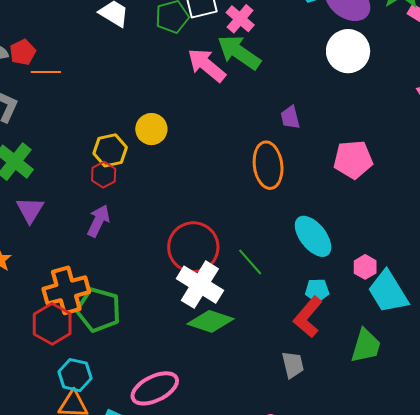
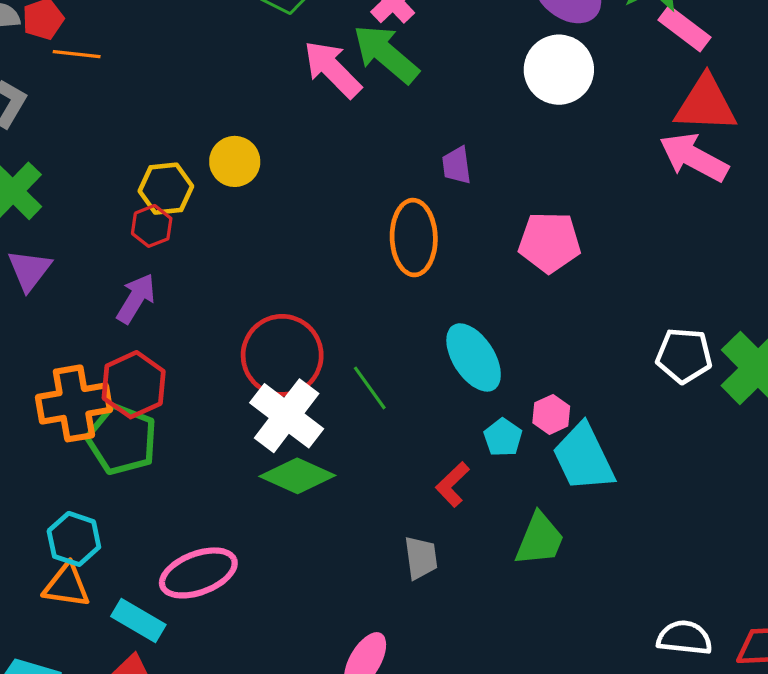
cyan pentagon: (317, 290) -> (503, 437), moved, turned 30
red L-shape: (308, 317) -> (452, 484), size x0.7
red hexagon: (52, 324) -> (134, 385), moved

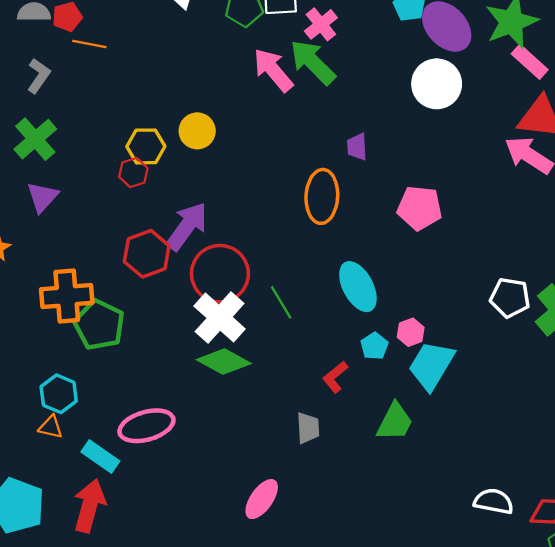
purple arrow: (136, 298) -> (187, 226), moved, size x1.4
red hexagon: (134, 385) -> (147, 254), moved
cyan trapezoid: (584, 458) -> (431, 365), turned 52
orange triangle: (67, 586) -> (51, 427), size x0.7

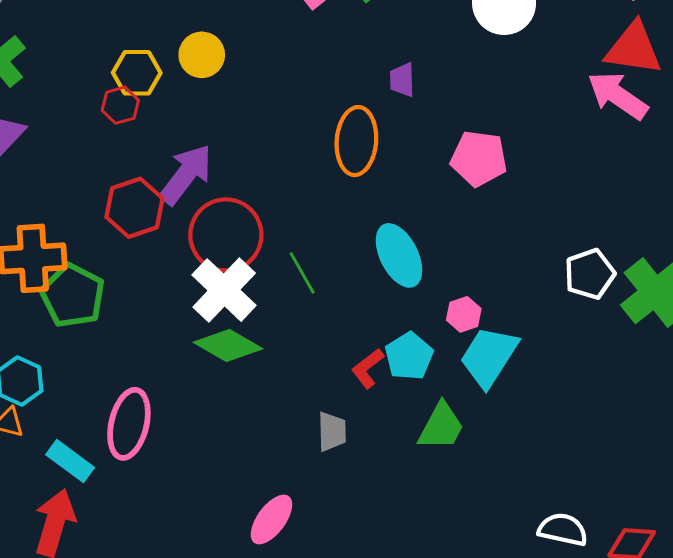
white pentagon: (510, 298) -> (590, 274), turned -30
cyan pentagon: (374, 346) -> (409, 356), moved, size x1.4
pink ellipse: (146, 426) -> (129, 424), turned -62

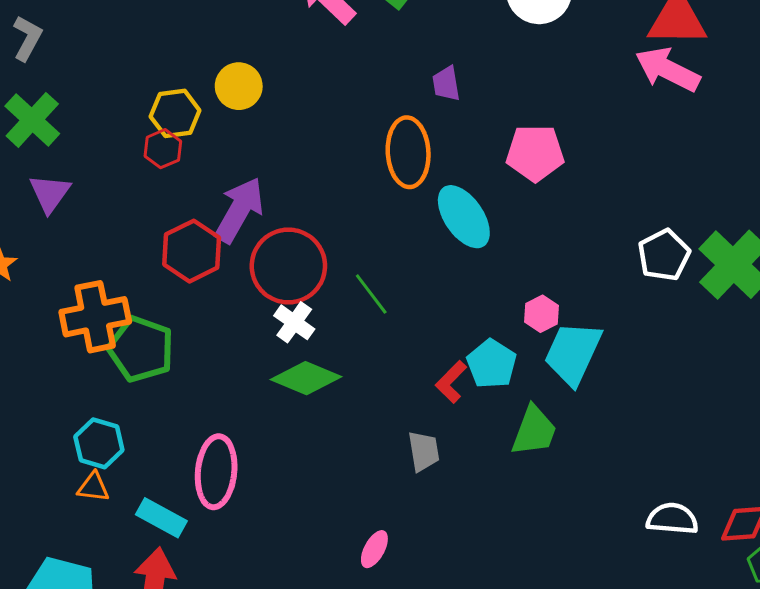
cyan ellipse: (399, 255) -> (464, 217), moved
white cross: (224, 290) -> (294, 322), size x0.6
pink ellipse: (271, 519) -> (374, 549), size x0.7

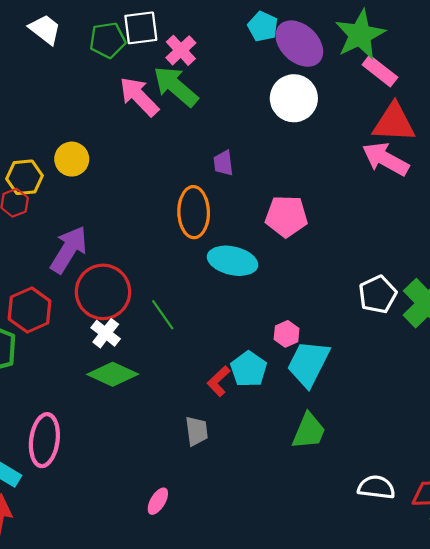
cyan ellipse: (464, 217) -> (233, 261), turned -45
red hexagon: (192, 251) -> (30, 310), moved
green trapezoid: (534, 431) -> (309, 431), moved

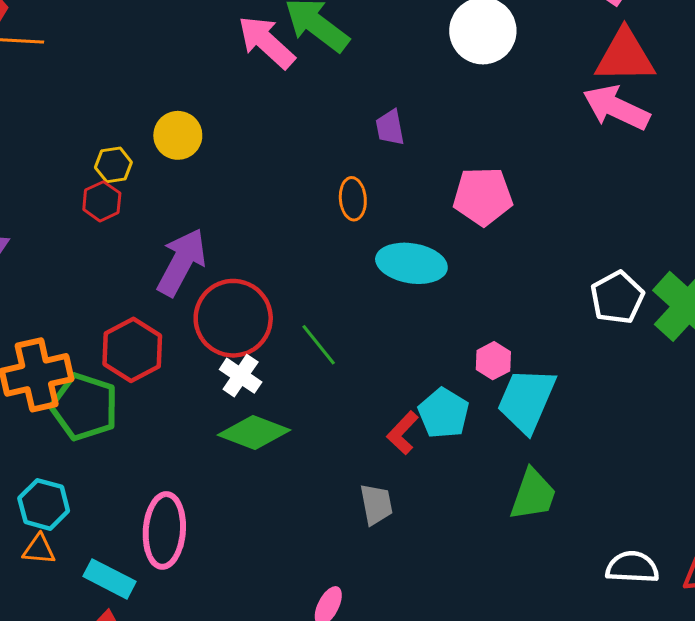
yellow hexagon: (24, 177) -> (113, 165), size x0.7
orange ellipse: (194, 212) -> (353, 199), size x0.6

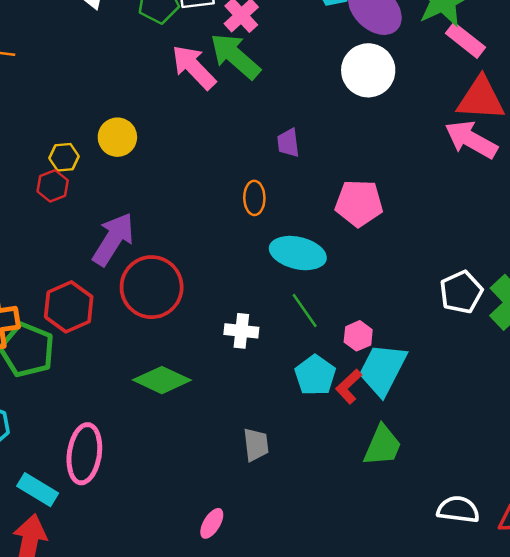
green line: (319, 345) -> (305, 311), moved
white cross: (241, 376) -> (241, 331), moved, turned -32
red L-shape: (403, 433) -> (349, 386), moved

